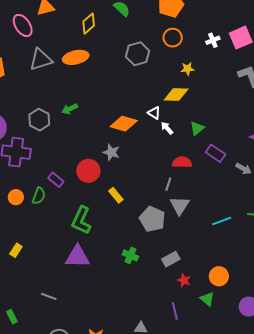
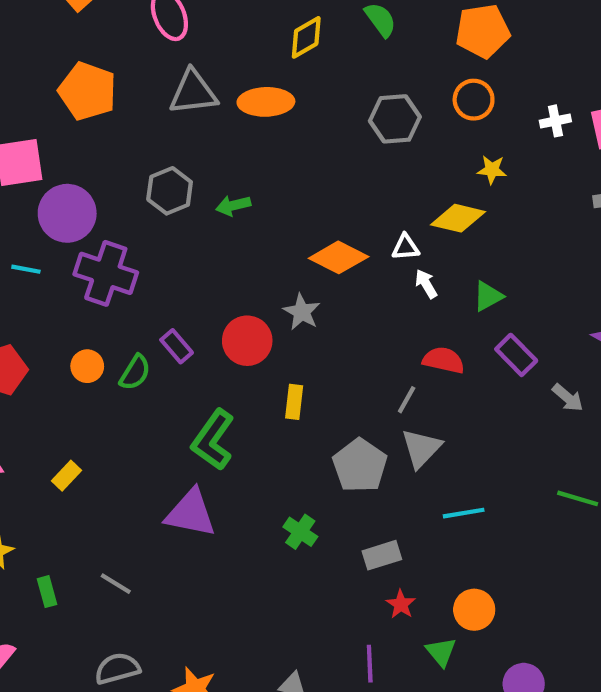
white triangle: (154, 113) -> (405, 247), turned -48
gray hexagon: (39, 120) -> (170, 191), moved
yellow rectangle: (116, 195) -> (294, 402), turned 35
cyan line: (222, 221) -> (464, 513), moved
green rectangle: (12, 317) -> (47, 592), moved

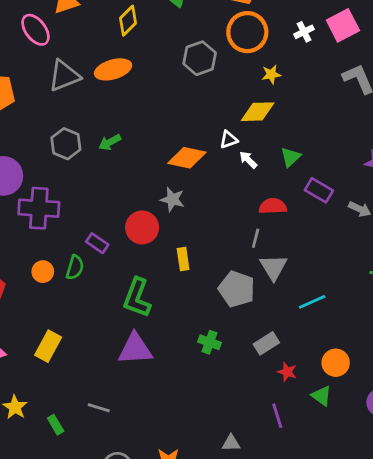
orange circle: (474, 100) -> (247, 32), size x1.5
yellow rectangle: (66, 476) -> (48, 346), size x1.5

